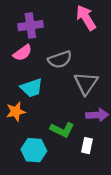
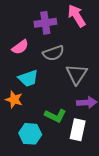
purple cross: (30, 26) -> (45, 23), moved
orange star: (16, 112) -> (14, 99), turned 30
white rectangle: (87, 146) -> (78, 130), size x1.5

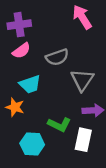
purple cross: (45, 23) -> (19, 25), moved

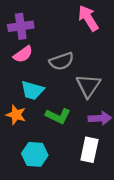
cyan trapezoid: (30, 84) -> (32, 90), turned 35
green L-shape: (59, 124) -> (58, 116), moved

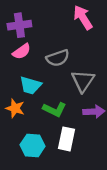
white rectangle: (89, 150) -> (66, 139), moved

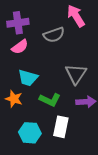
gray semicircle: (58, 58) -> (54, 35), moved

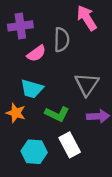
gray semicircle: (54, 35) -> (62, 40), turned -70
pink semicircle: (20, 47) -> (36, 53), moved
white rectangle: (61, 127) -> (70, 145), turned -40

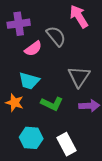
gray semicircle: (62, 40) -> (56, 36), turned -40
white rectangle: (70, 145) -> (66, 144), moved

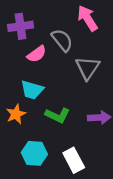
gray triangle: (79, 77) -> (88, 68), moved
orange star: (15, 103) -> (16, 114), turned 30

